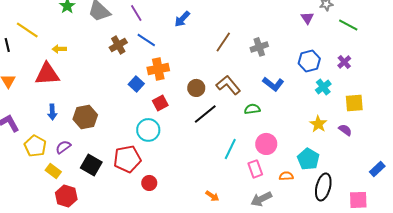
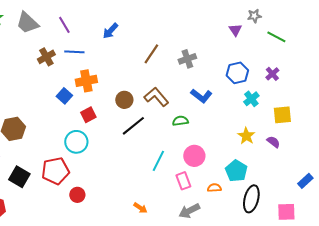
blue line: (146, 40) -> (74, 52), turned -30

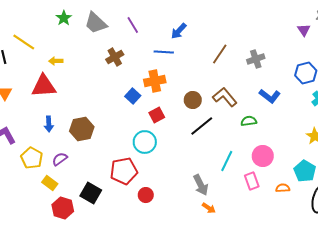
blue line: (74, 52) -> (164, 52), moved
black square: (19, 177) -> (91, 193), moved
gray arrow: (189, 211) -> (201, 185), moved, turned -90

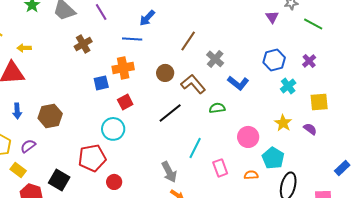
gray cross: (256, 59) -> (215, 59), moved, turned -30
blue square: (133, 96) -> (101, 83), turned 35
brown circle: (193, 100) -> (165, 73), moved
pink circle: (263, 156) -> (248, 137), moved

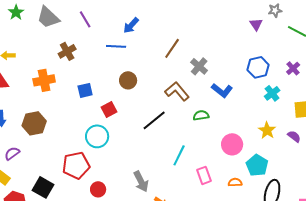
orange cross: (123, 68) -> (44, 80), moved
brown circle: (165, 73) -> (128, 80), moved
gray arrow: (169, 172) -> (141, 181), moved

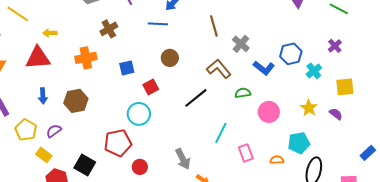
brown line: (172, 48) -> (214, 26), turned -50
blue hexagon: (258, 67) -> (291, 54), moved
pink circle: (232, 144) -> (269, 112), moved
cyan pentagon: (257, 165) -> (299, 143), turned 30

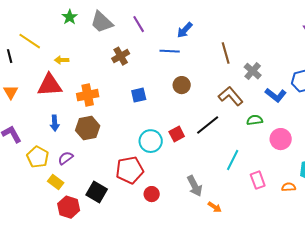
orange cross: (86, 58) -> (88, 95), moved
red square: (151, 87) -> (177, 134), moved

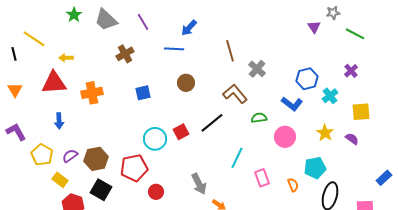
blue L-shape: (276, 95) -> (292, 104), moved
brown hexagon: (88, 128) -> (96, 159), moved
orange semicircle: (289, 187) -> (293, 185), turned 72

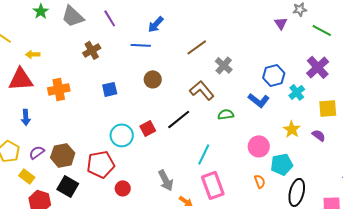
brown line: (230, 51) -> (197, 47), turned 70
purple cross: (351, 71) -> (318, 67), size x1.6
pink circle: (285, 137) -> (259, 146), moved
pink rectangle: (262, 178) -> (213, 185), moved, size x1.5

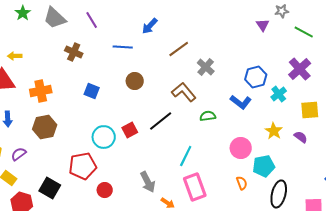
blue arrow: (156, 24) -> (150, 26), moved
brown cross: (92, 50) -> (74, 52), turned -36
blue square: (110, 89) -> (92, 91), turned 35
brown hexagon: (63, 155) -> (45, 127), moved

